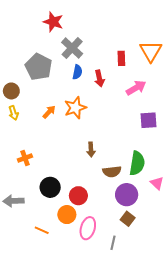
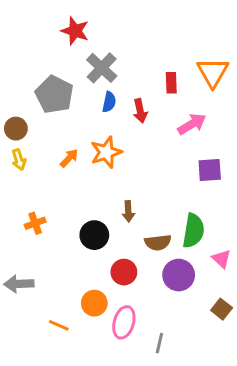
black circle: (50, 187) -> (94, 235), moved
red circle: (78, 196) -> (124, 272), moved
brown square: (128, 219) -> (222, 309), moved

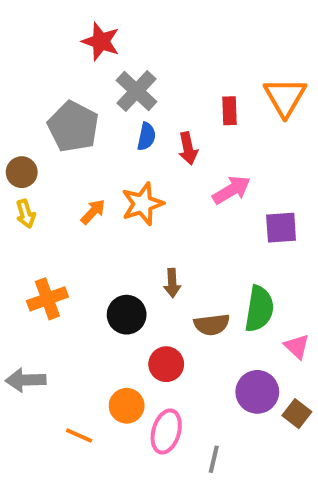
pink arrow: (192, 124) -> (232, 190), moved
orange cross: (35, 223) -> (47, 299), size x1.4
purple circle: (179, 275) -> (257, 392), moved

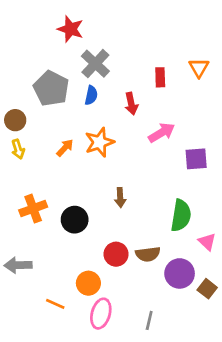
orange triangle: (285, 97) -> (199, 68), size x0.7
blue semicircle: (146, 137) -> (91, 95), moved
black circle: (127, 315) -> (75, 220), moved
brown semicircle: (212, 325) -> (148, 254), moved
pink ellipse: (166, 431) -> (101, 314), moved

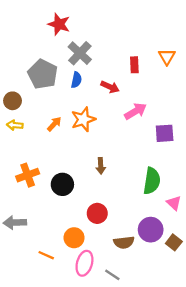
red arrow: (131, 104) -> (110, 87), turned -54
yellow arrow: (18, 149) -> (15, 125), turned 112
brown semicircle: (148, 254) -> (124, 242), moved
gray line: (149, 320) -> (112, 275), moved, turned -70

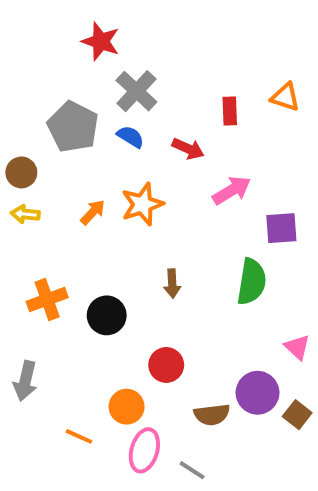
orange triangle: (167, 57) -> (285, 97), turned -42
blue semicircle: (76, 80) -> (131, 137), turned -70
green semicircle: (152, 181) -> (252, 282), moved
gray arrow: (15, 223) -> (25, 381), turned -75

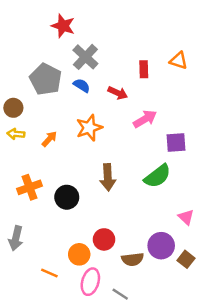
orange arrow: (93, 212) -> (49, 139), moved
green semicircle: (252, 282) -> (157, 176), turned 44
brown arrow: (172, 284) -> (108, 177), size x1.5
red circle: (166, 365) -> (104, 239), moved

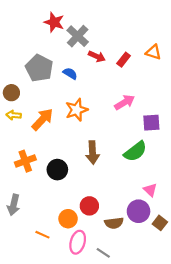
gray cross: (85, 57) -> (78, 36), moved
red rectangle: (144, 69) -> (124, 60), turned 40
red arrow: (118, 93) -> (97, 56), moved
orange arrow: (49, 139) -> (42, 119), size x1.6
pink triangle: (186, 217) -> (150, 190), moved

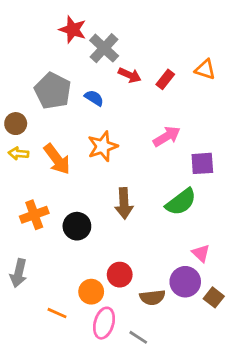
orange arrow: (42, 119) -> (57, 159), turned 100

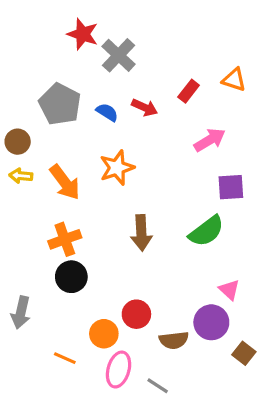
red arrow: (130, 75) -> (145, 107), moved
pink arrow: (167, 136) -> (210, 140), moved
orange cross: (34, 215) -> (65, 239), moved
black circle: (77, 226) -> (71, 277), moved
brown square: (214, 297) -> (244, 353), moved

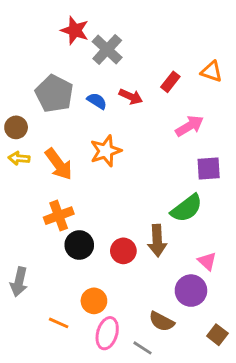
brown arrow: (141, 233) -> (157, 241), moved
black circle: (71, 277) -> (79, 245), moved
red circle: (136, 314) -> (123, 251), moved
brown semicircle: (174, 340) -> (162, 321), moved, turned 35
brown square: (244, 353) -> (217, 335), moved

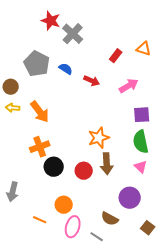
red arrow: (131, 97) -> (92, 81), moved
orange star: (106, 151) -> (99, 138), moved
green semicircle: (187, 208) -> (141, 142), moved, turned 115
pink triangle: (207, 261) -> (141, 167), moved

